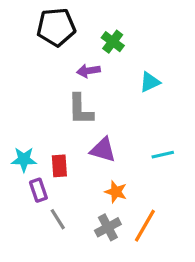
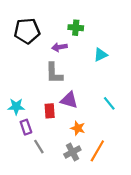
black pentagon: (56, 27) -> (27, 31), moved
green cross: (113, 42) -> (76, 28), turned -32
cyan line: (163, 155) -> (109, 103), turned 64
red rectangle: (59, 166) -> (50, 111), moved

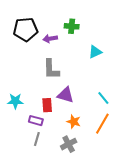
purple arrow: (59, 47) -> (50, 39), moved
purple rectangle: (26, 127) -> (36, 121), moved, turned -56
gray line: (39, 147) -> (37, 139), turned 48
orange line: (97, 151) -> (102, 124), moved

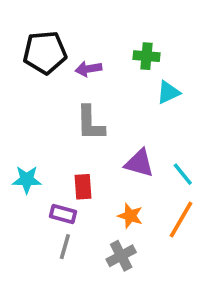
green cross: (72, 26) -> (147, 56), moved
purple triangle: (65, 95) -> (139, 163), moved

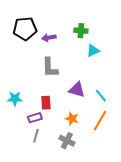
purple rectangle: (63, 214) -> (35, 118), turned -32
gray cross: (121, 256) -> (67, 141), turned -35

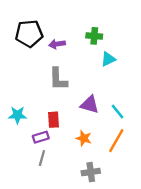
gray cross: (67, 141) -> (91, 172), moved, turned -35

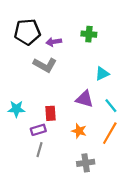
cyan triangle: (108, 59) -> (102, 74), moved
gray L-shape: (58, 79) -> (45, 65), moved, turned -60

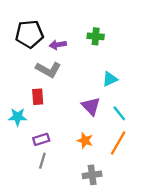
purple triangle: (85, 99) -> (91, 106), turned 30
red rectangle: (50, 113) -> (38, 97), moved

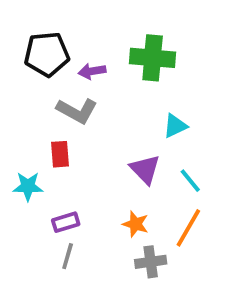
green cross: (96, 36) -> (153, 58), size x1.6
gray cross: (92, 175) -> (151, 262), moved

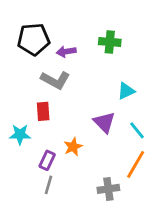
green cross: (153, 58) -> (110, 42), size x0.7
purple rectangle: (66, 222) -> (47, 160), turned -48
orange star: (136, 224) -> (73, 147), moved, turned 30

